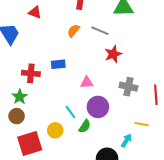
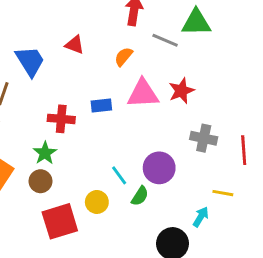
red triangle: (35, 12) -> (75, 45), moved
gray line: (100, 31) -> (165, 40), moved
pink triangle: (87, 83) -> (143, 94), moved, size x1.6

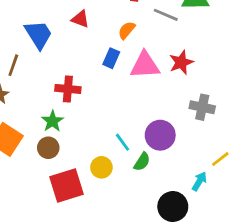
blue rectangle: (101, 106) -> (111, 58), moved, turned -60
yellow line: (223, 193) -> (220, 159), turned -48

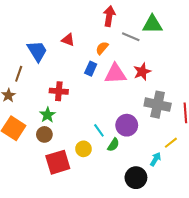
gray cross: (202, 107) -> (158, 105), size x1.4

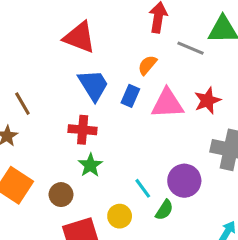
red triangle: (68, 40) -> (80, 37), moved, size x1.6
blue trapezoid: (37, 51) -> (93, 85), moved
brown line: (19, 74) -> (22, 104), turned -49
green star: (47, 115) -> (90, 165), moved

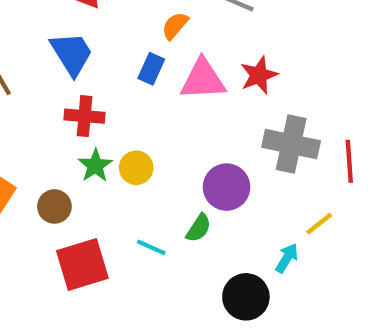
blue trapezoid: (93, 85) -> (72, 54), moved
cyan line: (143, 188) -> (151, 247), moved, turned -30
yellow circle: (120, 216) -> (136, 168), moved

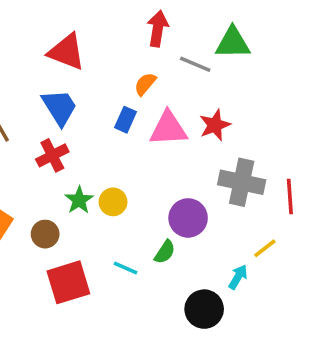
red cross: (85, 116) -> (52, 155), moved, turned -32

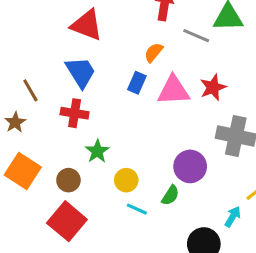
red cross: (52, 155) -> (75, 113), turned 36
yellow circle: (113, 202) -> (126, 180), moved
red square: (68, 282) -> (67, 221), moved, turned -33

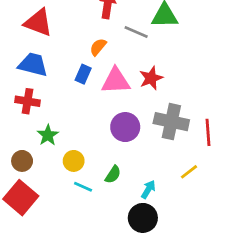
blue trapezoid: (81, 72) -> (33, 65), turned -44
purple circle: (190, 166) -> (125, 127), moved
cyan arrow: (233, 217) -> (148, 189), moved

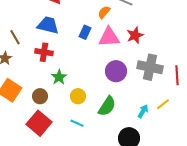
orange semicircle: (98, 47) -> (104, 12), moved
green semicircle: (113, 175) -> (107, 106), size x1.5
cyan line: (83, 187) -> (77, 123), moved
cyan arrow: (148, 189) -> (143, 111), moved

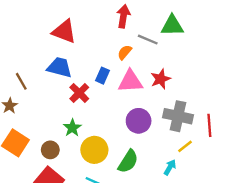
red cross: (44, 52) -> (79, 93), moved, turned 36
yellow circle: (78, 96) -> (94, 150), size x1.5
yellow line: (163, 104) -> (185, 146), moved

